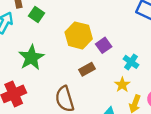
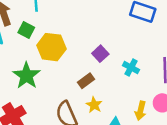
yellow hexagon: (79, 35) -> (51, 47), moved
yellow star: (122, 85) -> (94, 105), moved

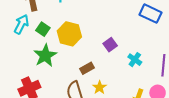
green square: (26, 30) -> (43, 29), moved
brown rectangle: (86, 81) -> (87, 68), moved

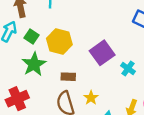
purple square: (110, 45) -> (102, 53), size x1.6
brown rectangle: (87, 68) -> (68, 77), moved, turned 32

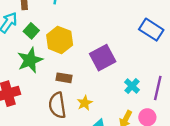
cyan cross: (128, 68) -> (132, 86), moved

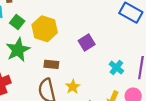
purple square: (103, 58) -> (87, 43), size x0.7

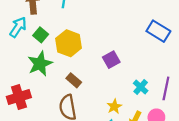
brown rectangle: (51, 64) -> (74, 80), turned 32
yellow star: (73, 87) -> (114, 107), moved

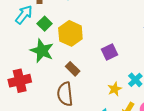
green star: (40, 64) -> (42, 51), turned -30
yellow star: (114, 107) -> (115, 89), moved

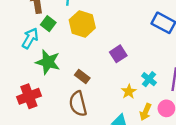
cyan arrow: (24, 15) -> (30, 38), moved
green square: (45, 24) -> (48, 24), moved
yellow hexagon: (70, 33) -> (82, 24), moved

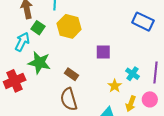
purple square: (118, 54) -> (103, 52), turned 35
red cross: (29, 96) -> (15, 81), moved

